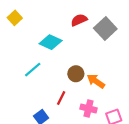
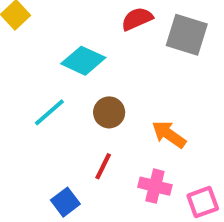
gray square: (105, 28) -> (187, 35), turned -30
brown circle: (76, 74) -> (109, 112), moved

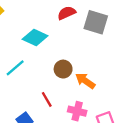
brown circle: (109, 112) -> (63, 69), moved
red line: (103, 166) -> (47, 99), turned -56

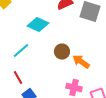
red line: (47, 99) -> (18, 78), moved

